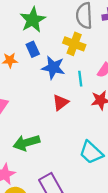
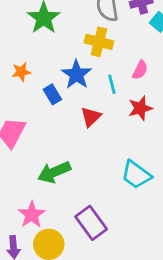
blue rectangle: (33, 49) -> (52, 94), moved
blue star: (53, 68) -> (76, 74), turned 30

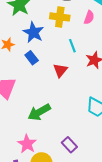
pink semicircle: (140, 70) -> (89, 17), moved
blue star: (76, 74) -> (33, 32), moved
purple rectangle: (91, 223) -> (69, 145), size x0.7

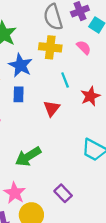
pink semicircle: (89, 17) -> (84, 47), turned -64
blue rectangle: (32, 58) -> (19, 94), turned 40

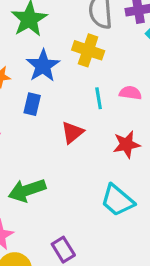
pink semicircle: (84, 47) -> (130, 93), moved, turned -49
red star: (90, 96) -> (126, 144), moved

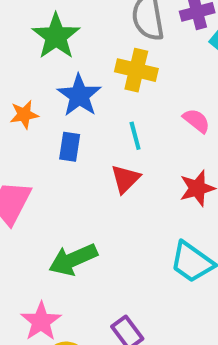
pink semicircle: (130, 93) -> (196, 121), turned 35
cyan line: (99, 98) -> (135, 136), moved

